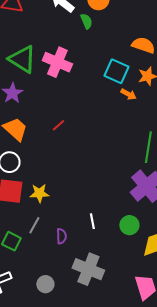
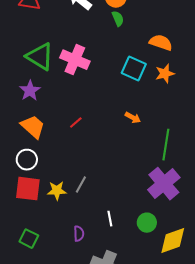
green semicircle: (86, 21) -> (118, 19), moved
orange arrow: (128, 94) -> (133, 118), moved
gray line: (34, 225) -> (81, 185), moved

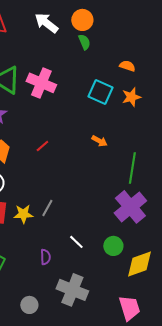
orange semicircle: (161, 43) -> (127, 66), size x0.7
white line: (110, 219) -> (76, 242), turned -35

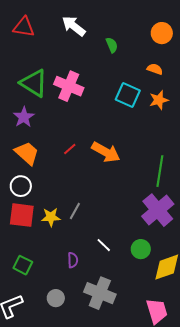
orange circle: (82, 20) -> (162, 33), moved
orange arrow: (99, 141) -> (106, 152), moved, size x1.8
gray circle: (29, 305) -> (56, 298), moved

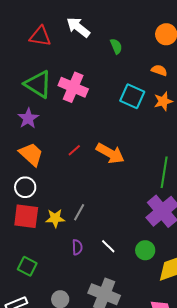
red triangle: (24, 27) -> (40, 36), moved
purple semicircle: (73, 260) -> (77, 247), moved

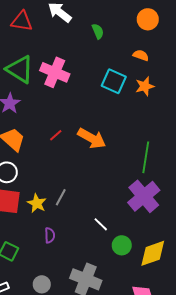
yellow star: (55, 218) -> (37, 203), turned 30
white line: (108, 246) -> (101, 224), moved
purple semicircle: (77, 247) -> (50, 235), moved
green circle: (145, 250) -> (122, 245), moved

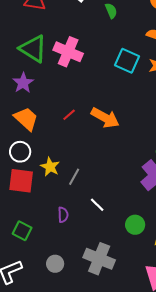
yellow star: (37, 203) -> (50, 167), moved
white line: (101, 224) -> (97, 205), moved

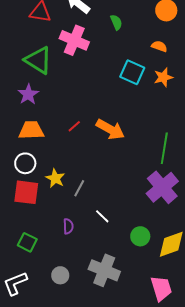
pink cross: (68, 52) -> (74, 40), moved
orange trapezoid: (26, 119) -> (31, 130), turned -44

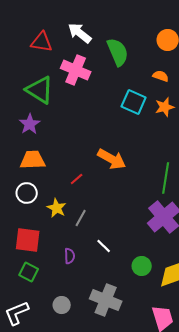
green semicircle: (116, 22) -> (118, 52), size x1.8
red line: (74, 126) -> (77, 179), moved
red square: (26, 192) -> (28, 240), moved

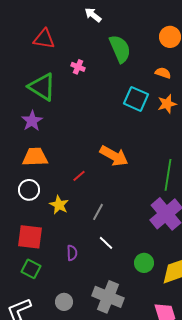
white arrow: (80, 33) -> (93, 15), moved, size x0.7
pink cross: (76, 70) -> (78, 67), size x0.5
gray line: (81, 218) -> (98, 212), moved

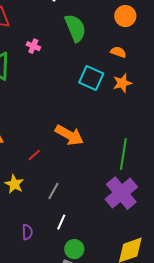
white line: (106, 243) -> (61, 222), turned 70
green circle: (144, 263) -> (74, 249), moved

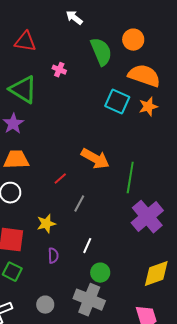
orange circle: (125, 16) -> (133, 40), moved
orange semicircle: (118, 52) -> (144, 76), size x2.0
green line: (123, 154) -> (130, 178), moved
yellow star: (14, 184) -> (46, 224), moved, turned 30
gray line: (53, 191) -> (79, 204), moved

